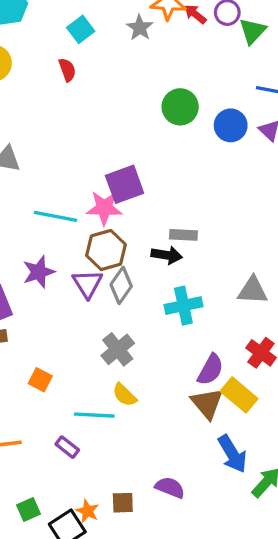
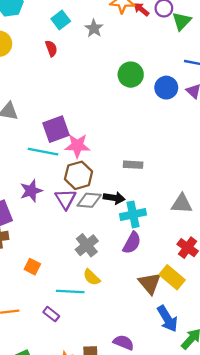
gray star: (140, 28) -> (94, 28), moved
purple square: (125, 184) -> (56, 129), moved
black arrow: (167, 255) -> (114, 198), moved
gray diamond: (121, 285) -> (89, 200), turned 60
purple semicircle: (210, 370) -> (132, 243), moved

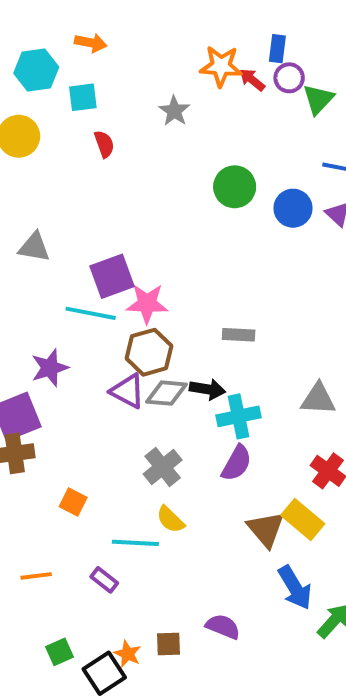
cyan square: (61, 20) -> (83, 97), moved, turned 30
purple star: (31, 191) -> (50, 368), moved
purple triangle: (65, 199) -> (128, 391), turned -30

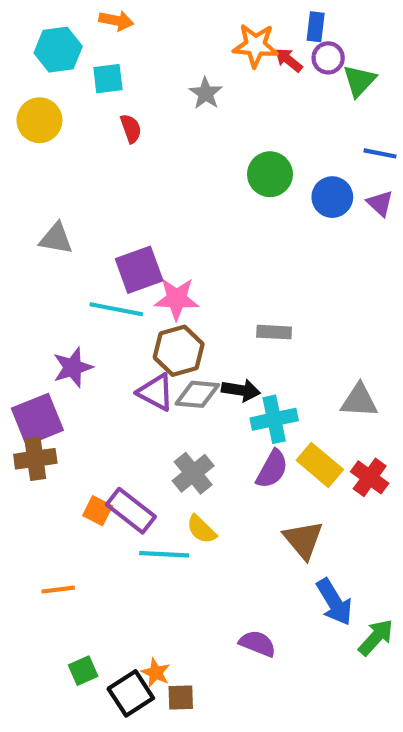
yellow rectangle: (303, 520) -> (320, 465), moved
purple rectangle: (104, 580) -> (131, 511), moved, size x1.6
brown square: (168, 644) -> (181, 698), moved

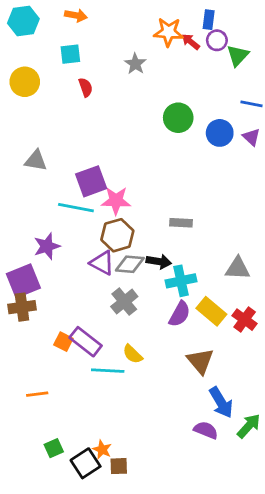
cyan hexagon: (58, 50) -> (23, 21), moved
gray cross: (193, 473) -> (124, 302), moved
purple semicircle: (258, 644) -> (206, 430), moved

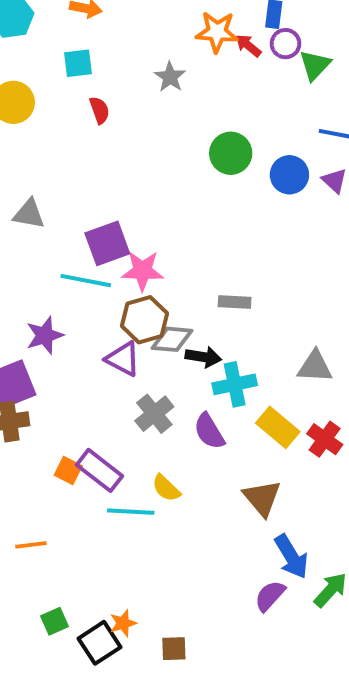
gray diamond: (130, 264) -> (172, 339), moved
purple semicircle: (180, 314) -> (209, 431), moved, turned 120
purple semicircle: (206, 430) -> (270, 596), turned -70
orange star: (102, 449) -> (123, 623), turned 30
brown square: (119, 466) -> (174, 649), moved

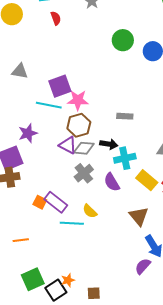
gray diamond: (172, 339) -> (84, 148), moved
green square: (54, 621) -> (33, 279), size x1.6

